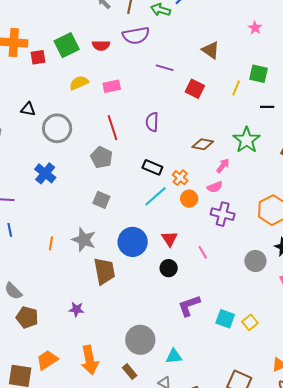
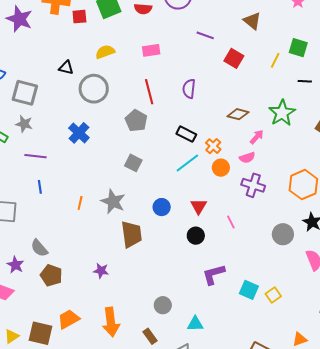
yellow semicircle: (79, 83) -> (105, 52), moved
blue circle: (133, 242) -> (162, 207), size x0.6
gray circle: (140, 340) -> (163, 305), size x0.6

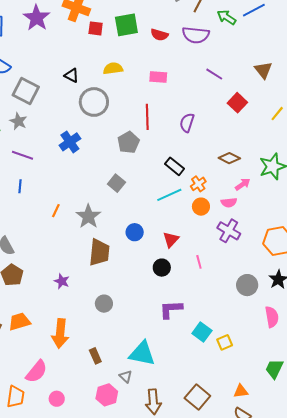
gray circle: (163, 305) -> (104, 304), moved
cyan triangle: (195, 324) -> (142, 354), size x1.6

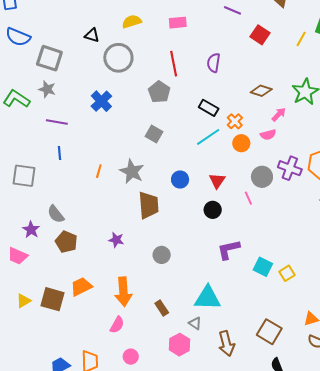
purple cross: (229, 231) -> (290, 168), moved
gray circle: (247, 285) -> (262, 177), moved
pink semicircle: (36, 372) -> (117, 325), moved, size x0.7

